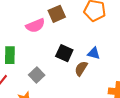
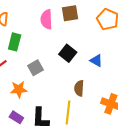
pink semicircle: (35, 26) -> (46, 19), turned 96
brown semicircle: (81, 69) -> (79, 88), moved, turned -42

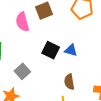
blue triangle: (96, 61) -> (71, 50), moved

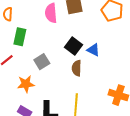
brown semicircle: (69, 82) -> (77, 68), moved

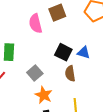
orange star: (26, 84) -> (44, 95), moved, turned -30

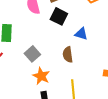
black square: (63, 52) -> (59, 16), moved

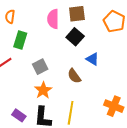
brown semicircle: (68, 55) -> (74, 76), turned -42

